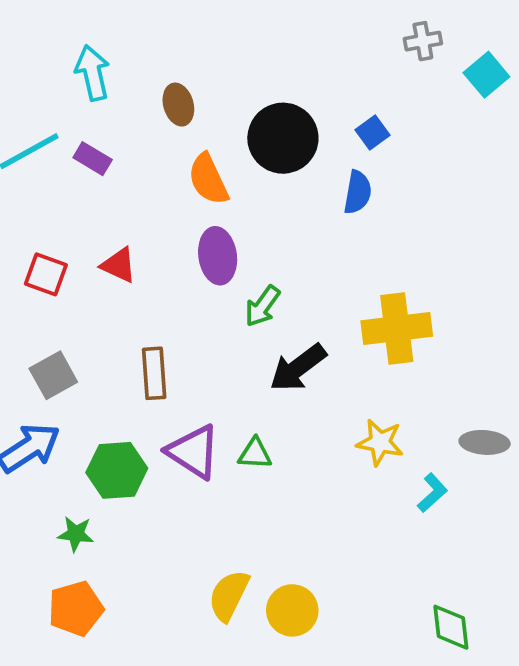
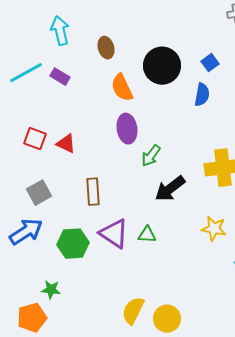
red triangle: (119, 265) -> (66, 144), moved
green star: (76, 534) -> (51, 290), moved
orange pentagon: (76, 609) -> (32, 318), moved

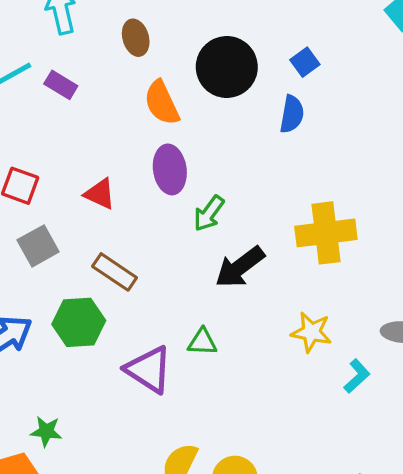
red triangle: (66, 144) -> (100, 194), moved
brown rectangle: (93, 192) -> (115, 272), turned -52
gray square: (39, 193) -> (38, 246), moved
purple triangle: (114, 234) -> (149, 370), moved
green hexagon: (73, 244) -> (79, 322), moved

